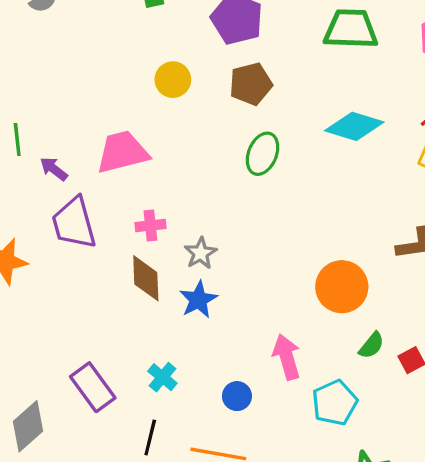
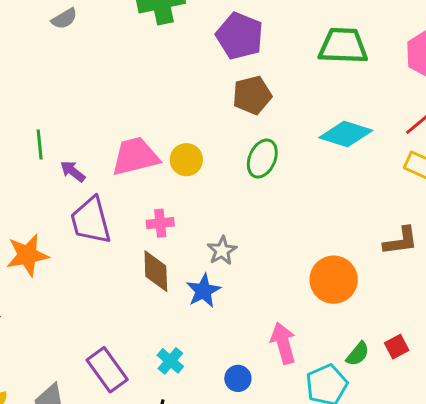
yellow circle: (173, 80) -> (186, 160), moved
gray star: (201, 253) -> (222, 251), moved
green semicircle: (372, 345) -> (358, 354), moved

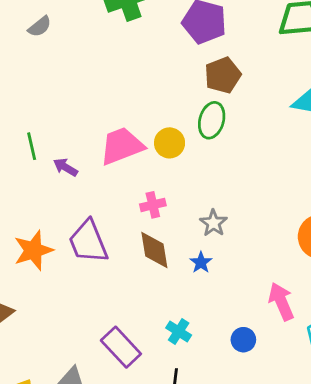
green ellipse: (262, 159) -> (212, 120), moved
purple trapezoid: (91, 221) -> (88, 242), moved
blue star: (203, 291) -> (201, 262), size x0.7

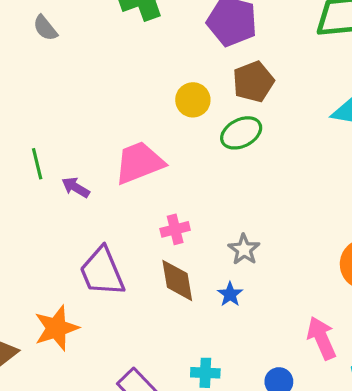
gray semicircle: (40, 27) -> (45, 28), turned 90
green ellipse: (212, 120) -> (241, 133), turned 48
yellow circle: (170, 143) -> (193, 100), moved
orange star: (33, 250) -> (56, 328), moved
cyan cross: (179, 331) -> (205, 373), turned -30

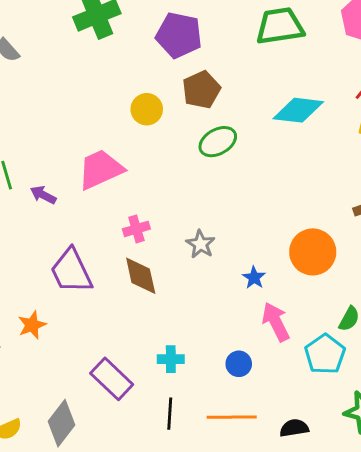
green ellipse: (241, 133) -> (218, 142), moved
blue star: (230, 294) -> (254, 278), moved
orange star: (56, 328) -> (32, 325), size x0.7

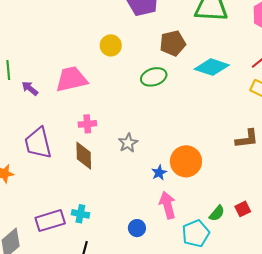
brown pentagon: (201, 90) -> (173, 43), moved
orange circle: (313, 252) -> (186, 161), moved
cyan cross: (171, 359) -> (80, 214), moved
purple rectangle: (112, 379) -> (50, 221), turned -72

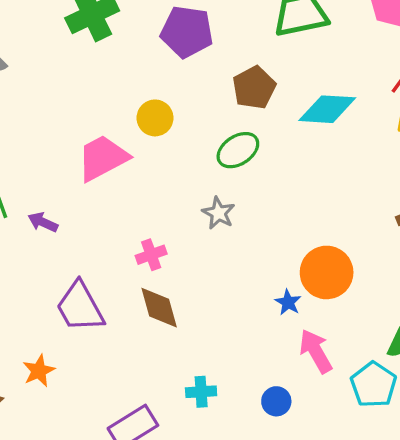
pink trapezoid: (72, 79) -> (103, 158), moved
gray star: (128, 143) -> (219, 213), moved
cyan cross: (80, 214) -> (201, 392), moved

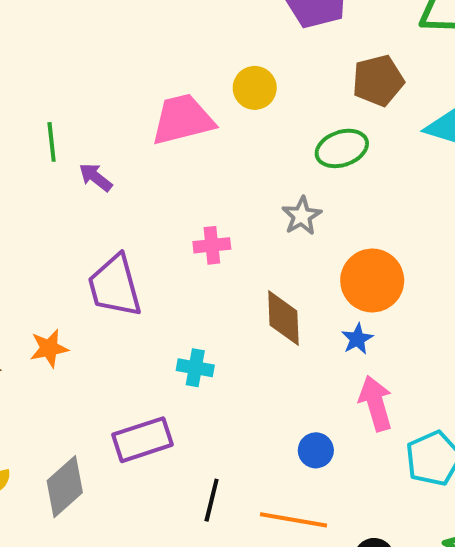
orange circle: (327, 272) -> (372, 281), moved
brown diamond: (159, 308) -> (283, 318), moved
cyan cross: (201, 392) -> (195, 368), moved

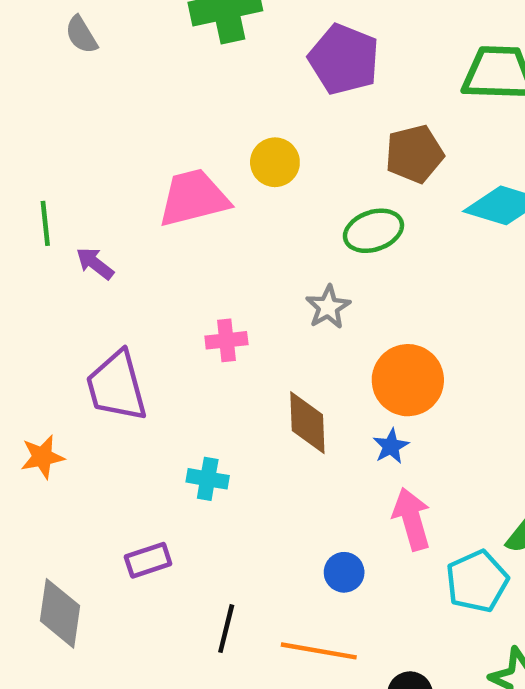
purple rectangle: (143, 440) -> (148, 560), size x0.7
gray diamond: (65, 487) -> (60, 613), turned -40

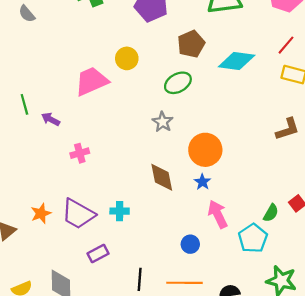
pink cross: (226, 340) -> (80, 153), moved
purple trapezoid: (117, 386) -> (78, 214), moved, turned -36

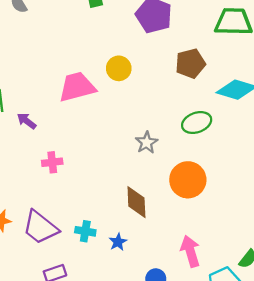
green ellipse: (178, 83) -> (197, 123), moved
blue star: (202, 182) -> (118, 242), moved

